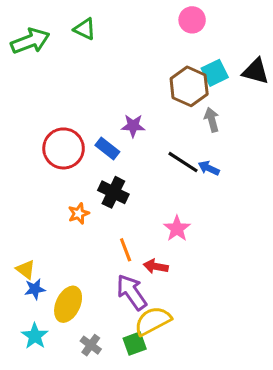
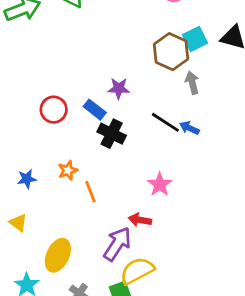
red circle: (64, 148) -> (54, 110), size x0.7
black cross: (113, 192) -> (112, 134), moved
orange line: (126, 250) -> (90, 192), moved
blue star: (35, 289) -> (27, 179), moved
purple arrow: (132, 292) -> (117, 244), turned 68

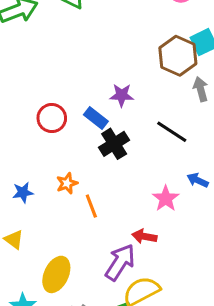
blue arrow: (189, 128) -> (198, 180), moved
black cross: (112, 134) -> (114, 144), turned 32

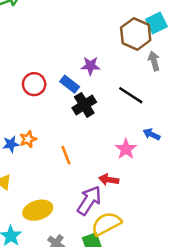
orange star: (67, 183) -> (28, 139), moved
yellow ellipse: (56, 274) -> (38, 210), turned 48

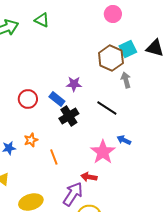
orange star: (28, 139) -> (31, 140), moved
pink star: (126, 149) -> (103, 152), size x1.4

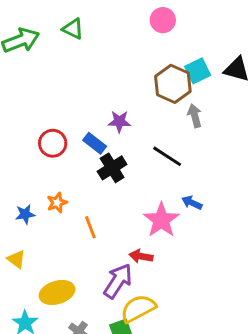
pink circle: (113, 14) -> (163, 20), moved

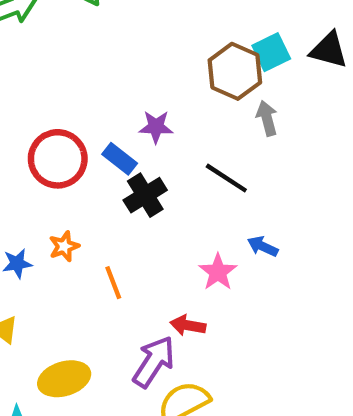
red circle: (53, 143) -> (58, 159), size x1.4
pink star: (161, 220) -> (218, 272), size x0.7

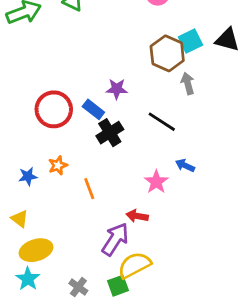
yellow ellipse: (64, 379) -> (36, 250), moved

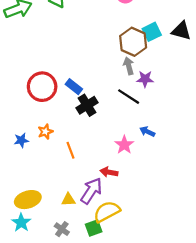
gray arrow: (188, 83) -> (129, 66), moved
purple star: (117, 89) -> (145, 79), moved
yellow triangle: (20, 219) -> (68, 200), moved, turned -40

